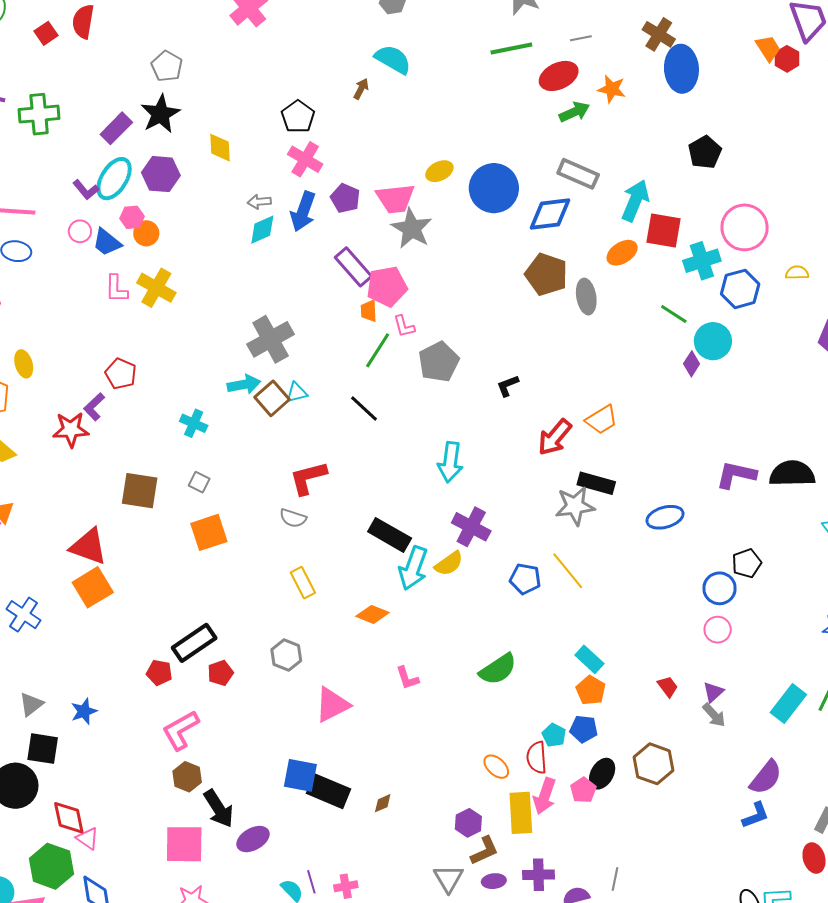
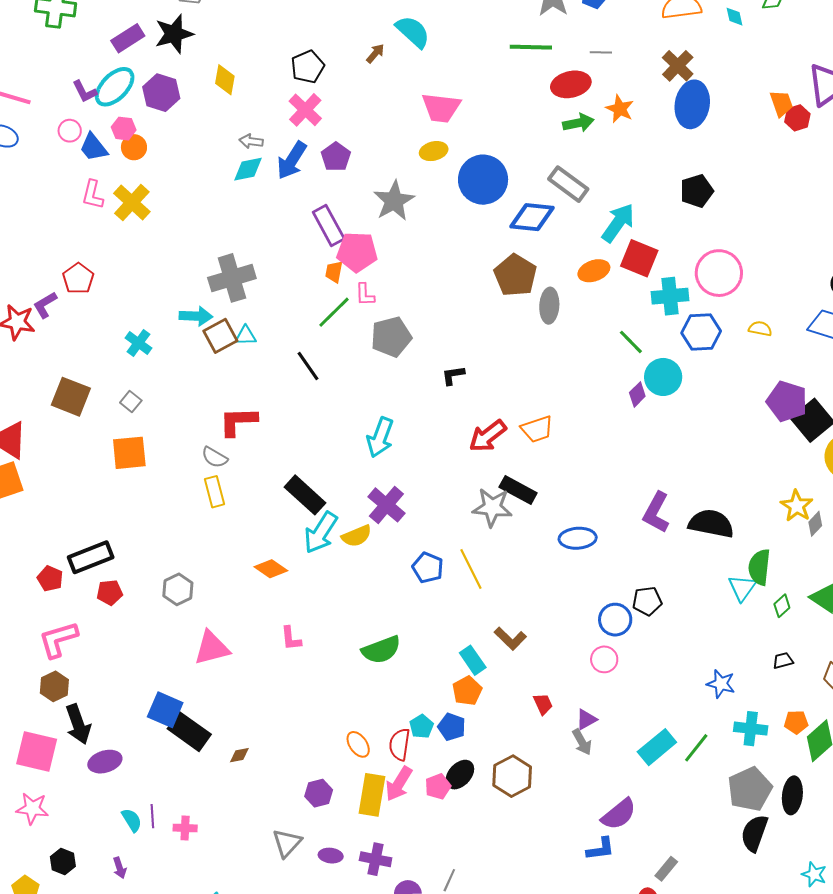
pink trapezoid: (395, 199) -> (441, 108), moved
purple L-shape: (736, 475) -> (656, 512), turned -87
yellow rectangle: (303, 583) -> (215, 492), moved
brown L-shape: (485, 851) -> (510, 638), moved, turned 56

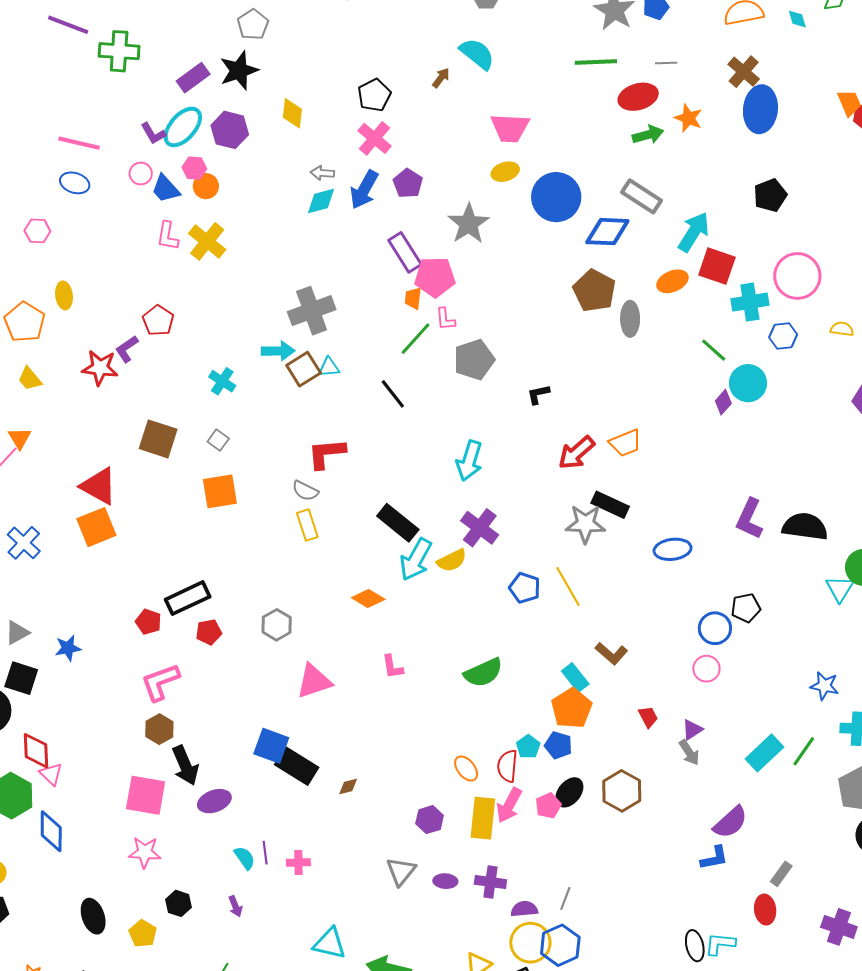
blue hexagon: (701, 332) -> (783, 336), size x0.7
orange pentagon: (467, 691) -> (572, 708), size x1.4

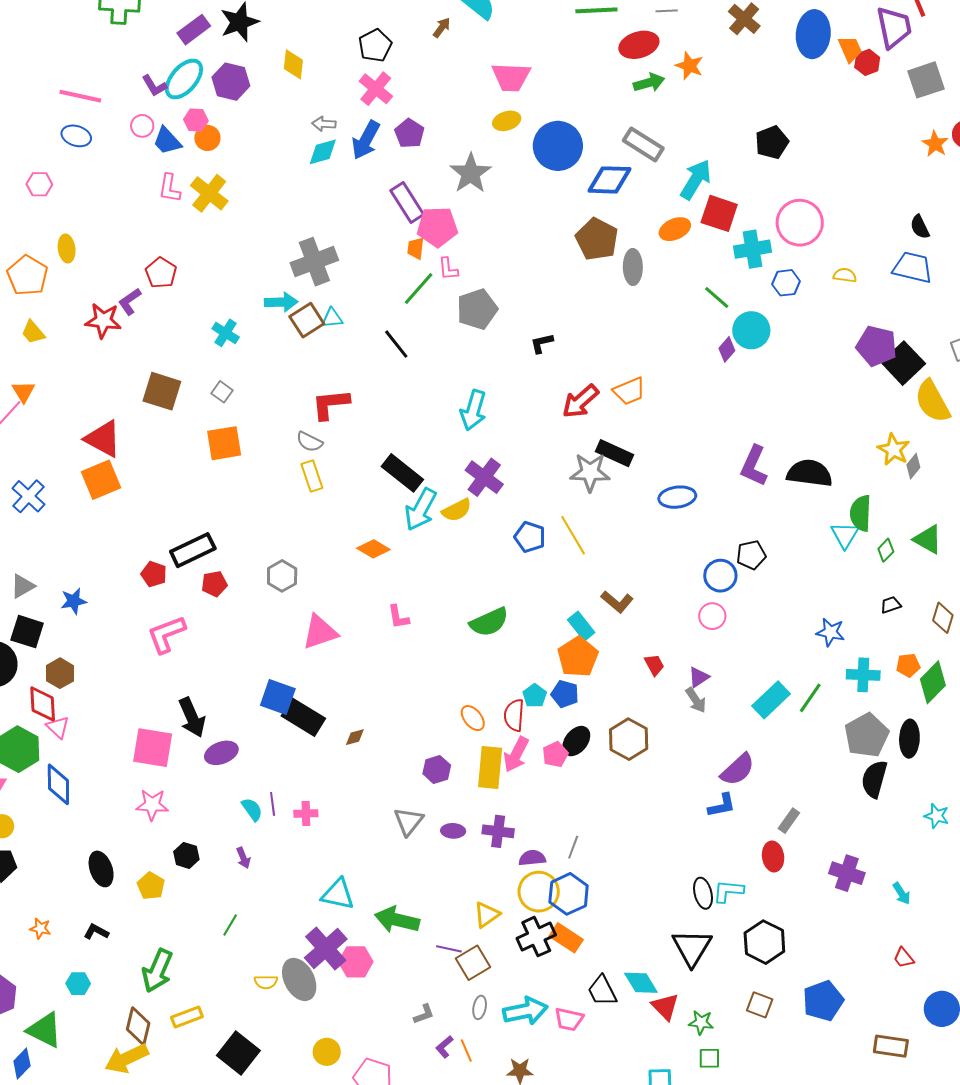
blue ellipse: (760, 109) -> (813, 34), moved
brown hexagon: (159, 729) -> (60, 673), moved

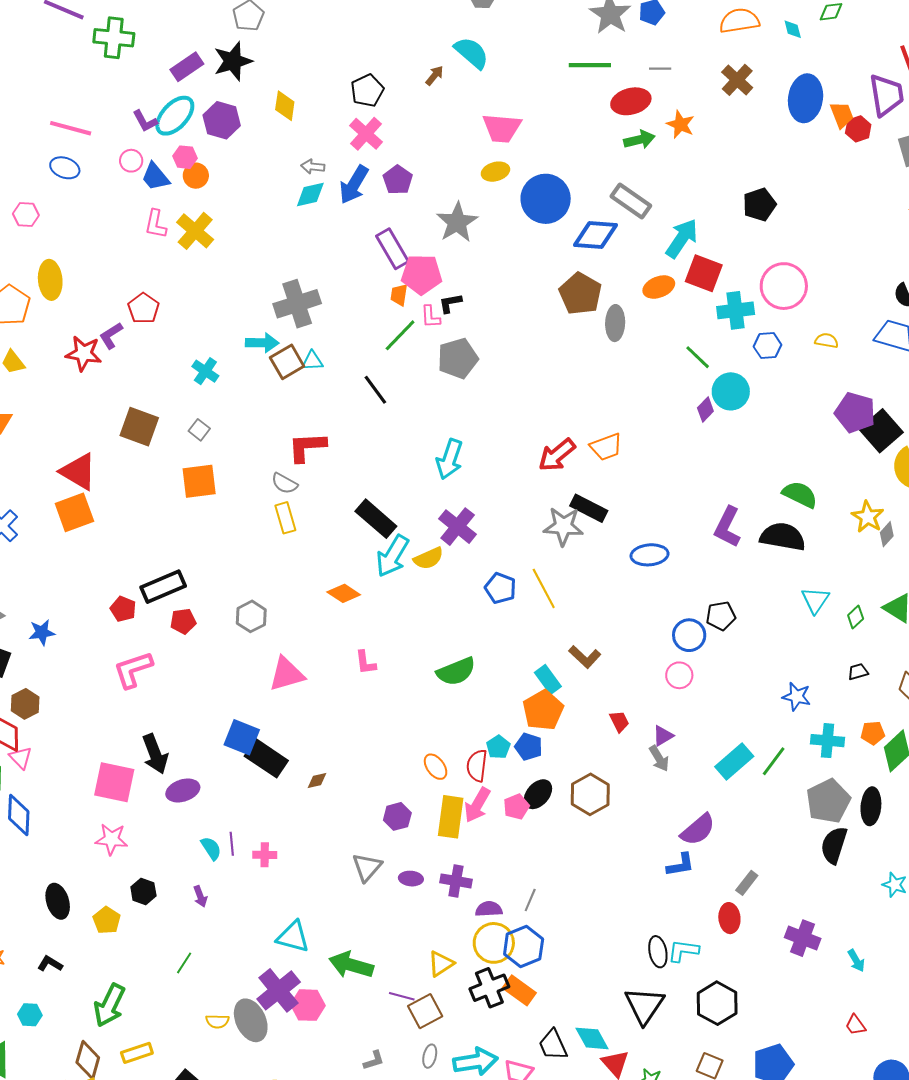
yellow ellipse: (67, 248) -> (50, 280), size x1.4
black L-shape: (542, 343) -> (450, 303), moved
green semicircle: (861, 513) -> (800, 494), moved, turned 111

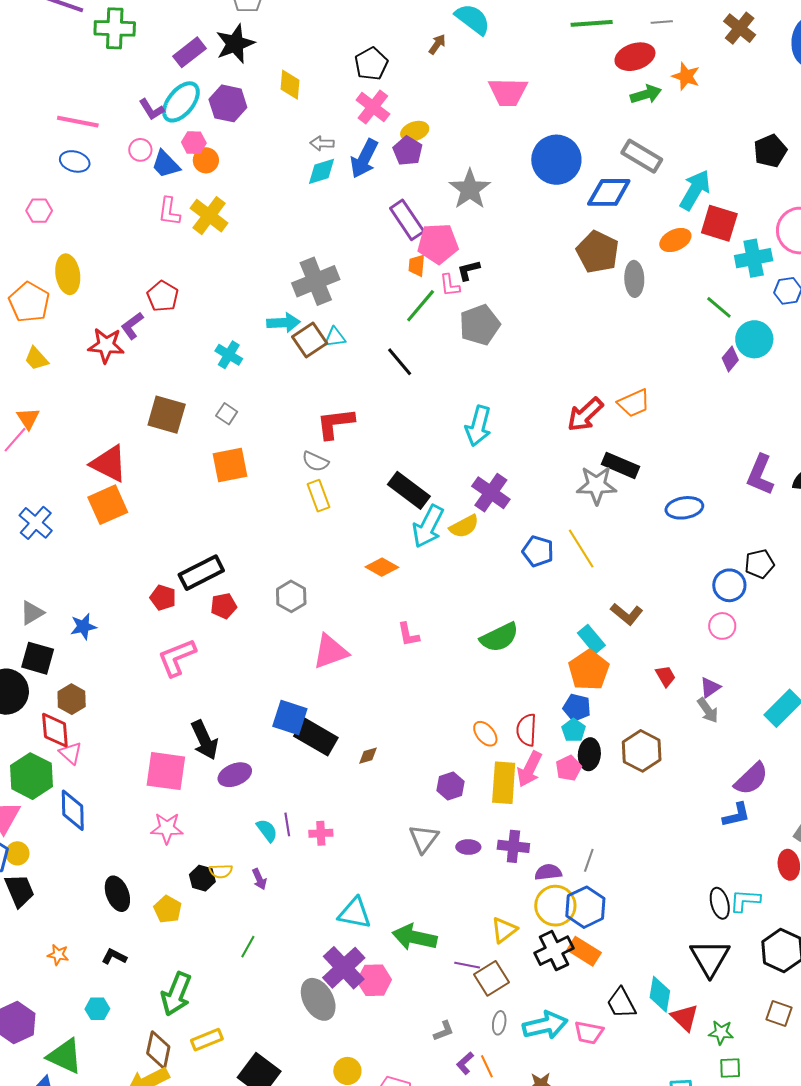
yellow ellipse: (495, 172) -> (415, 131), moved
cyan pentagon: (498, 747) -> (574, 730), moved
black ellipse: (538, 794) -> (589, 754), turned -32
yellow semicircle: (217, 1021) -> (221, 871), moved
cyan diamond: (592, 1038) -> (660, 994), turned 42

